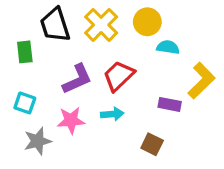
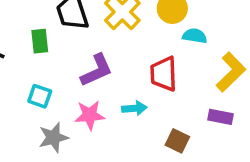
red trapezoid: (119, 76) -> (164, 74), moved, turned -48
purple rectangle: (170, 104) -> (220, 117), moved

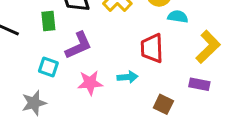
purple L-shape: (97, 70) -> (79, 45), moved
gray star: (53, 137) -> (34, 103), moved

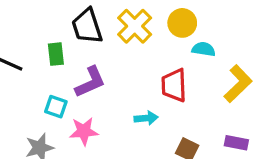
pink star: (90, 83) -> (84, 131), moved
purple rectangle: (199, 84) -> (236, 143), moved

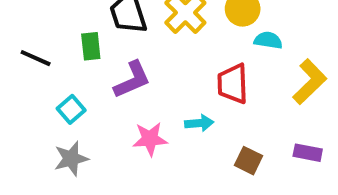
cyan square: (56, 107) -> (71, 109), moved, turned 30
pink star: (84, 131) -> (150, 139), moved

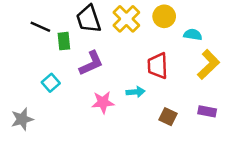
cyan semicircle: (268, 40) -> (193, 35), moved
black line: (36, 58) -> (40, 27), moved
gray star: (71, 159) -> (22, 119), moved

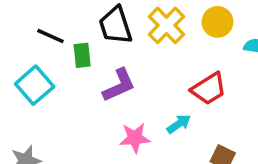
red trapezoid: (158, 66) -> (209, 89), turned -120
cyan square: (51, 83) -> (35, 85), moved, size x1.5
cyan arrow: (135, 92) -> (179, 124), turned -30

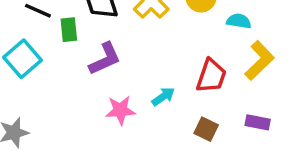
red trapezoid: (209, 89) -> (211, 76), moved, turned -39

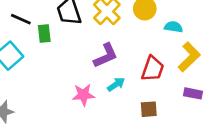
purple L-shape: (105, 59) -> (106, 56), moved
purple rectangle: (258, 122) -> (193, 93), moved
brown square: (206, 129) -> (149, 109), turned -30

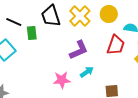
red trapezoid: (153, 69) -> (116, 45), moved

